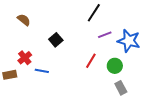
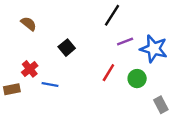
gray rectangle: (121, 88) -> (161, 105), moved

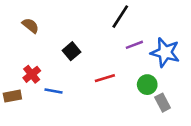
red line: (108, 73) -> (105, 78), moved, turned 42
gray rectangle: (161, 105) -> (163, 103), moved

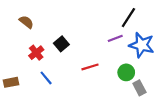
black line: (120, 17) -> (128, 18), moved
red cross: (32, 74) -> (36, 53), moved
blue line: (54, 91) -> (46, 78), turned 40

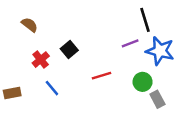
black line: (128, 18) -> (145, 20), turned -50

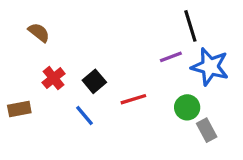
black square: (69, 50) -> (94, 81), moved
blue line: (52, 88) -> (84, 116), moved
brown rectangle: (12, 93) -> (19, 109), moved

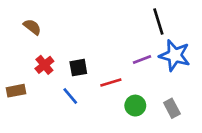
purple line: (171, 57) -> (142, 59), moved
black square: (94, 81) -> (78, 68), turned 30
green circle: (187, 107) -> (135, 106), moved

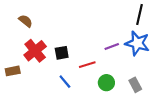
black line: (158, 21) -> (139, 15), moved, turned 30
red cross: (44, 65) -> (35, 51), size x1.5
blue line: (70, 96) -> (65, 82), moved

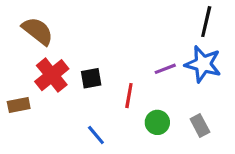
brown semicircle: (25, 21) -> (38, 31), size x1.5
red line: (87, 65) -> (129, 96), turned -63
blue line: (65, 82) -> (96, 135), moved

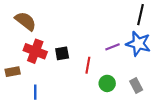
red cross: (52, 75) -> (35, 51), turned -30
blue line: (96, 135) -> (35, 92), moved, turned 40

